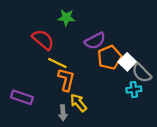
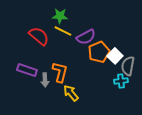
yellow line: (57, 63) -> (63, 31), moved
gray semicircle: (142, 73) -> (128, 66), turned 54
purple rectangle: (22, 97) -> (27, 70), moved
gray arrow: (63, 113) -> (45, 80), moved

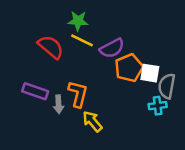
white square: (115, 56) -> (150, 73), turned -35

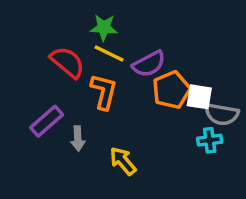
gray semicircle: (167, 86) -> (222, 114), turned -90
purple rectangle: (35, 91) -> (47, 121), turned -60
orange L-shape: (78, 94) -> (104, 92), moved

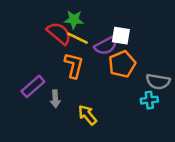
red semicircle: (67, 62) -> (59, 33), moved
white square: (199, 97) -> (121, 36), moved

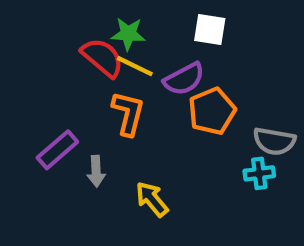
white square: (121, 36) -> (210, 30), moved

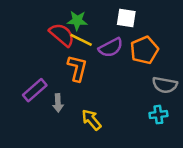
orange pentagon: (212, 111) -> (144, 50), moved
cyan cross: (259, 173) -> (158, 115), moved

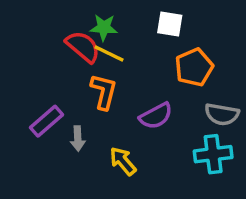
purple semicircle: (111, 48) -> (156, 116), moved
cyan cross: (158, 115) -> (213, 154), size x1.5

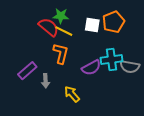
white square: (170, 24) -> (92, 25), moved
orange pentagon: (194, 67) -> (114, 22), moved
cyan cross: (213, 154) -> (112, 60), moved

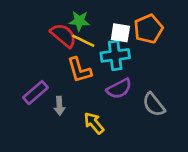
orange L-shape: (61, 53) -> (79, 70), turned 150
cyan cross: (112, 60) -> (115, 55), moved
gray semicircle: (130, 67) -> (154, 105), moved, turned 42

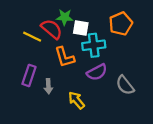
white square: (120, 33) -> (81, 28), moved
yellow line: (83, 41) -> (32, 37), moved
purple rectangle: (36, 93) -> (29, 75), turned -30

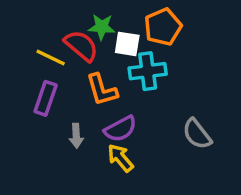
orange pentagon: (121, 24) -> (163, 27), moved
purple semicircle: (97, 72) -> (120, 129), moved
purple rectangle: (29, 75) -> (46, 98), moved

